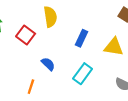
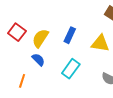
yellow semicircle: (50, 17) -> (40, 38), moved, turned -138

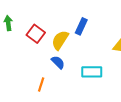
blue rectangle: (70, 35) -> (81, 26), moved
cyan rectangle: (71, 69) -> (92, 72), turned 54

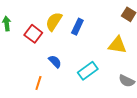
yellow semicircle: (60, 40) -> (54, 21), moved
cyan rectangle: (92, 72) -> (88, 71), turned -36

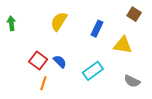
blue rectangle: (77, 27) -> (97, 29), moved
red square: (33, 34) -> (38, 61), moved

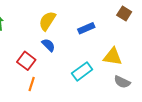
blue rectangle: (97, 29) -> (86, 28), turned 42
yellow triangle: (123, 45) -> (113, 57), moved
blue semicircle: (60, 62) -> (48, 45), moved

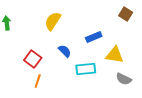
blue rectangle: (86, 28) -> (94, 37), moved
blue semicircle: (48, 45) -> (65, 51), moved
cyan rectangle: (82, 71) -> (86, 69), turned 30

